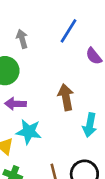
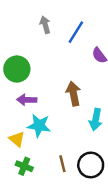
gray arrow: (22, 39) -> (45, 25), moved

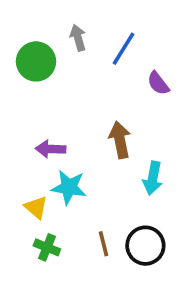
green circle: (17, 69) -> (36, 61), moved

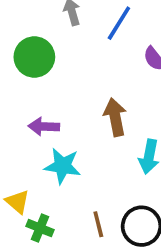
green circle: (36, 61) -> (34, 57), moved
yellow triangle: (36, 207) -> (17, 202), moved

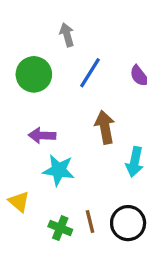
blue line: (119, 23) -> (90, 73), moved
green cross: (40, 228) -> (60, 228), moved

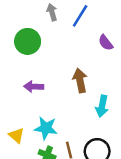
blue line: (90, 73) -> (80, 16), moved
cyan star: (59, 170) -> (46, 128), moved

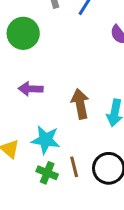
brown arrow: (80, 81) -> (80, 104), moved

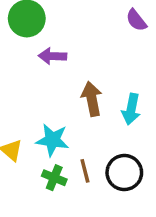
purple arrow: (31, 89) -> (52, 56), moved

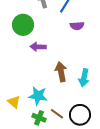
purple semicircle: (136, 20) -> (77, 26), moved, turned -56
brown line: (85, 171) -> (57, 114), turned -40

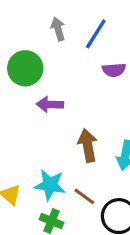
brown line: (57, 114) -> (84, 196), moved

